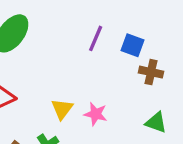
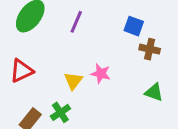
purple line: (96, 38) -> (76, 22), moved
pink star: (96, 114) -> (101, 74), moved

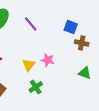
purple line: (76, 22) -> (31, 24), turned -63
green cross: (60, 112) -> (36, 87), moved

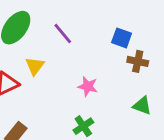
yellow triangle: (29, 65) -> (35, 66), moved
green cross: (36, 87) -> (83, 126), moved

